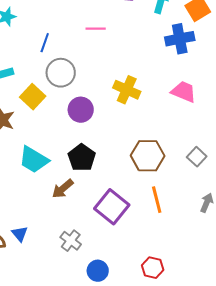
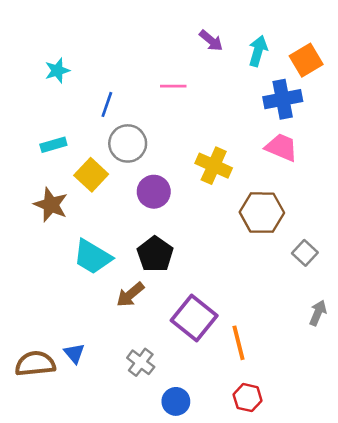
pink trapezoid: (184, 92) -> (281, 147), moved
brown hexagon: (148, 156) -> (262, 213), moved
orange line: (157, 200) -> (238, 343), moved

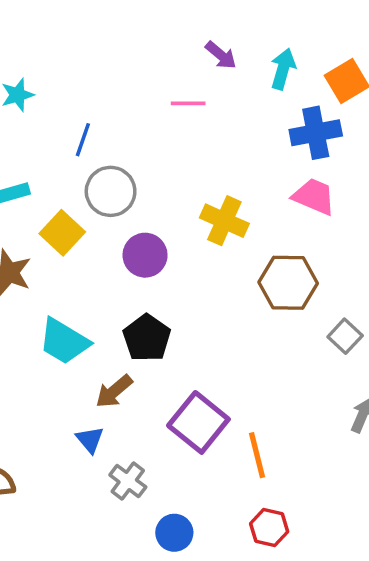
pink line: (173, 86) -> (188, 103), moved
blue triangle: (74, 353) -> (90, 440), moved

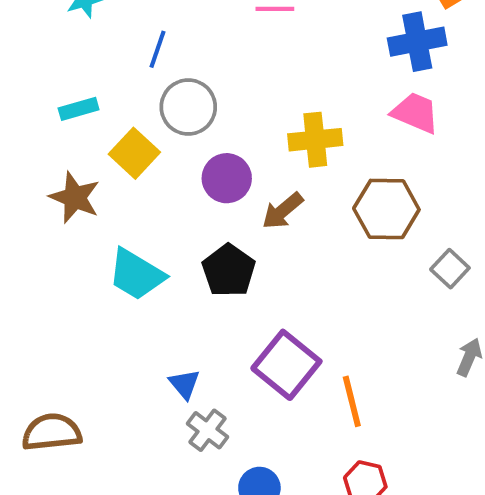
yellow cross: (224, 221) -> (315, 140), turned -30
brown arrow: (114, 391) -> (283, 211), moved
blue triangle: (90, 440) -> (184, 384), moved

